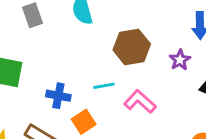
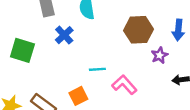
brown hexagon: (132, 47) -> (139, 30), moved
blue cross: (58, 96) -> (64, 35), moved, turned 30

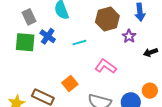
green square: (22, 50) -> (25, 42), moved
cyan line: (97, 69) -> (79, 43), moved

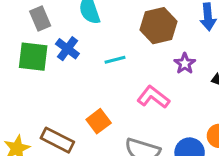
purple star: (129, 36) -> (185, 64), moved

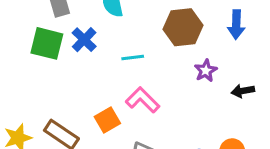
pink L-shape: (153, 97) -> (143, 100), moved

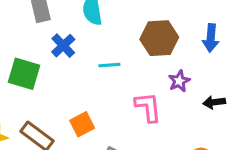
green square: (47, 43) -> (24, 74), moved
pink L-shape: (143, 100) -> (148, 107), moved, turned 36

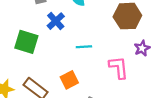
cyan line: (109, 65) -> (84, 47), moved

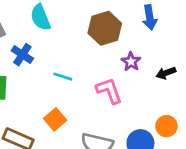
cyan line: (84, 47) -> (63, 77), turned 35

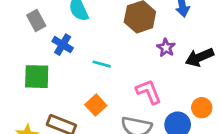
black arrow: (166, 73) -> (199, 57), size x1.5
pink L-shape: (109, 91) -> (149, 92), moved

